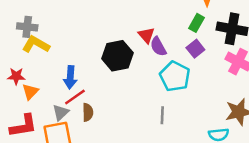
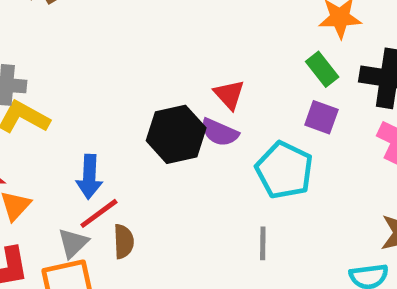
green rectangle: (196, 23) -> (322, 69), turned -66
purple semicircle: (158, 47) -> (220, 132), moved, turned -36
purple square: (195, 49) -> (321, 117), turned -30

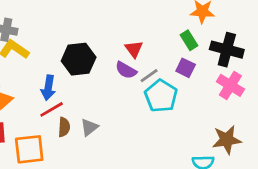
black hexagon: (176, 134) -> (79, 59), moved
gray triangle: (73, 243) -> (89, 127), moved
gray line: (263, 243) -> (149, 76), moved, turned 48

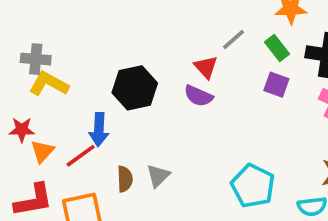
gray line: (149, 76) -> (233, 40), moved
cyan pentagon: (161, 96) -> (253, 186), moved
red line: (52, 109) -> (81, 156), moved

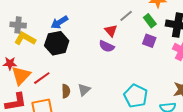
black hexagon: (135, 88) -> (57, 43), moved
blue arrow: (99, 129) -> (59, 22), moved, turned 54
orange triangle: (42, 151) -> (21, 75), size x1.5

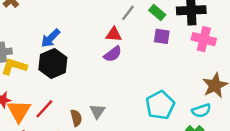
red triangle: (111, 31) -> (114, 34), turned -32
purple semicircle: (107, 46) -> (113, 54), turned -49
cyan pentagon: (136, 96) -> (160, 105), turned 30

